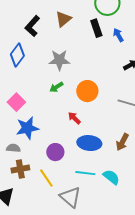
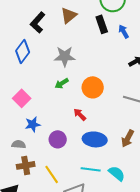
blue star: (27, 128) -> (33, 124), size x0.7
purple circle: (55, 152) -> (58, 139), moved

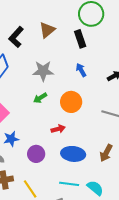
blue arrow: (124, 31) -> (81, 70), moved
red arrow: (80, 114) -> (58, 129), turned 120

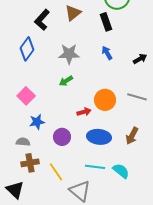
orange circle: (71, 102) -> (105, 100), moved

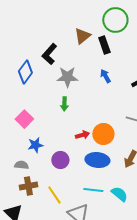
brown triangle: (73, 13) -> (82, 36), moved
black L-shape: (42, 20) -> (49, 54), moved
green arrow: (66, 81) -> (64, 104), turned -56
orange circle: (105, 100) -> (103, 134), moved

